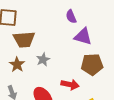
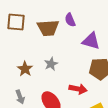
purple semicircle: (71, 17) -> (70, 20), moved
brown trapezoid: (24, 40) -> (48, 28), moved

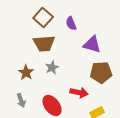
brown square: (16, 22) -> (43, 17), moved, turned 36
brown trapezoid: (48, 28) -> (44, 43), moved

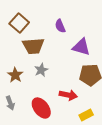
brown square: (43, 17) -> (19, 23), moved

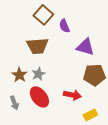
brown square: (19, 23) -> (43, 15), moved
gray star: (41, 70) -> (38, 74), moved
red ellipse: (41, 108) -> (39, 97), moved

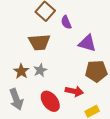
red ellipse: (39, 97) -> (50, 101), moved
gray arrow: (14, 103) -> (16, 99), size x1.5

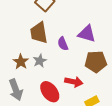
purple semicircle: (66, 22) -> (63, 44), moved
brown trapezoid: (39, 42) -> (39, 33), turned 85

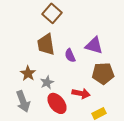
gray star: (40, 61) -> (47, 82), moved

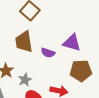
purple semicircle: (70, 55) -> (48, 53), turned -48

